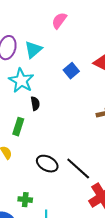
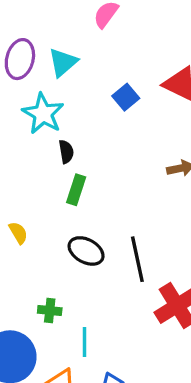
green rectangle: (18, 127) -> (76, 190), moved
black line: (78, 169) -> (137, 259), turned 36

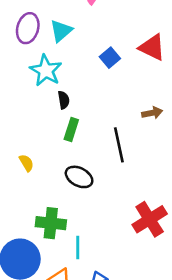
black line: (137, 259) -> (119, 145), moved
green cross: (50, 311) -> (51, 223), size x1.6

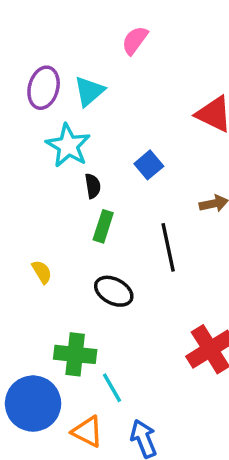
blue square: (110, 58) -> (149, 165), moved
cyan line: (78, 248) -> (112, 388), turned -30

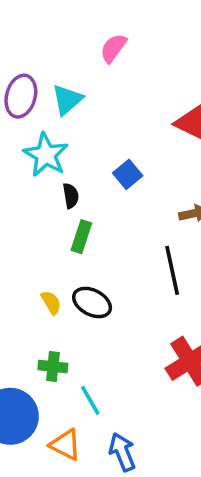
black line: (168, 247) -> (172, 270), moved
yellow semicircle: (42, 272) -> (51, 302), moved
green cross: (75, 354) -> (53, 367), size x0.7

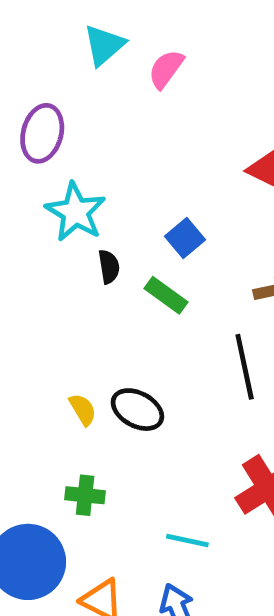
cyan triangle: (67, 100) -> (104, 45), moved
green rectangle: (81, 237) -> (166, 295), moved, turned -72
cyan line: (90, 400) -> (187, 540), moved, turned -48

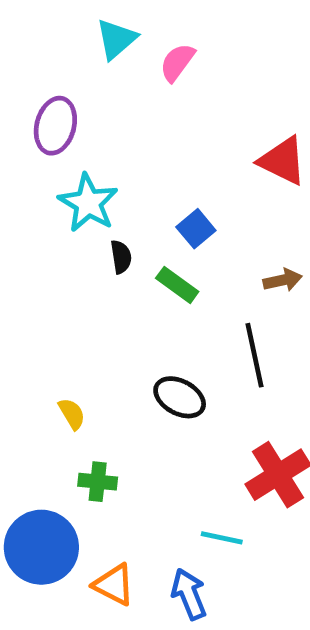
yellow semicircle: (83, 410) -> (72, 414), moved
black ellipse: (137, 410) -> (180, 397), moved
cyan line: (187, 540) -> (222, 538), moved

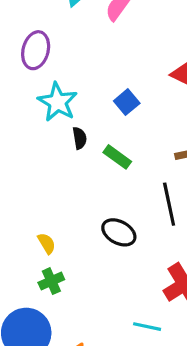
blue square: (196, 229) -> (127, 102), moved
green cross: (98, 482) -> (51, 281), moved, turned -30

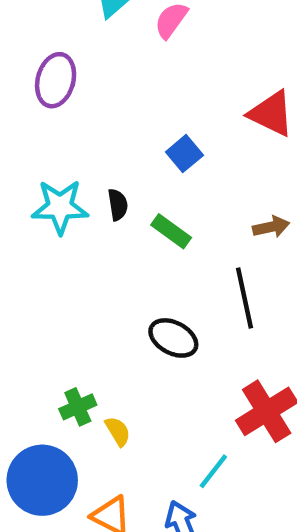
cyan star: (58, 102) -> (60, 207), moved, turned -30
yellow semicircle: (47, 243) -> (118, 431), moved
cyan line: (147, 327) -> (213, 471), turned -64

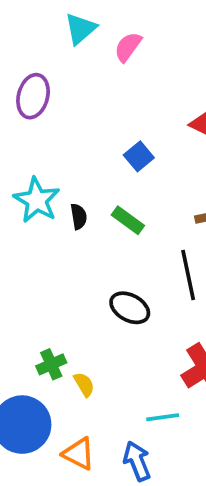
black semicircle: (118, 205) -> (79, 217), moved
cyan star: (60, 207) -> (37, 200), turned 30
cyan line: (213, 471) -> (163, 417), turned 44

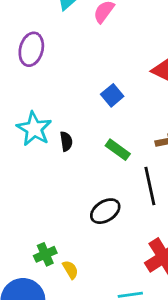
green rectangle: (128, 220) -> (118, 150), moved
black ellipse: (130, 308) -> (105, 211), turned -60

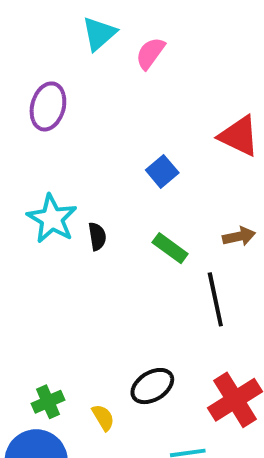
black ellipse: (105, 211) -> (152, 386), moved
green cross: (45, 254) -> (48, 402), moved

